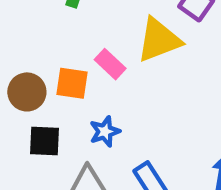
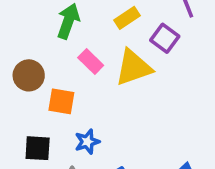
pink rectangle: (110, 64) -> (91, 61), moved
brown circle: (27, 92) -> (29, 75), moved

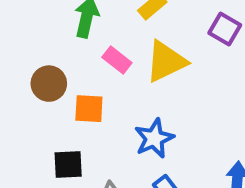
purple square: (165, 38) -> (225, 29), moved
blue star: (87, 142) -> (154, 138), moved, size x1.4

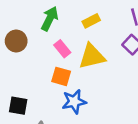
brown circle: (49, 84) -> (16, 41), moved
orange square: (89, 109) -> (61, 76), moved

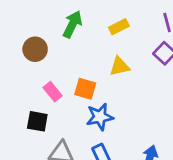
pink rectangle: (62, 49) -> (53, 92), moved
yellow triangle: (92, 56) -> (120, 66), size x0.7

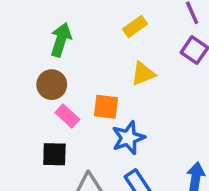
green arrow: (72, 24) -> (61, 40), moved
brown circle: (35, 49) -> (52, 85), moved

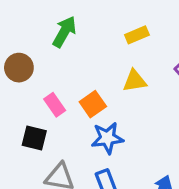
brown circle: (52, 85) -> (19, 68), moved
orange square: (106, 107) -> (93, 104), turned 35

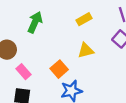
pink rectangle: (55, 105) -> (23, 72), moved

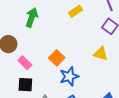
yellow triangle: (86, 50) -> (101, 54), moved, turned 35

